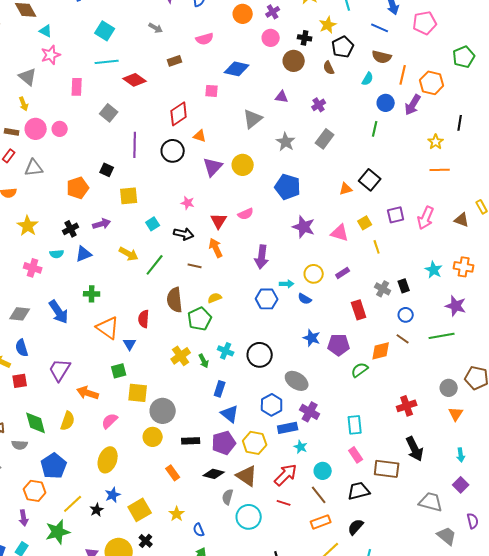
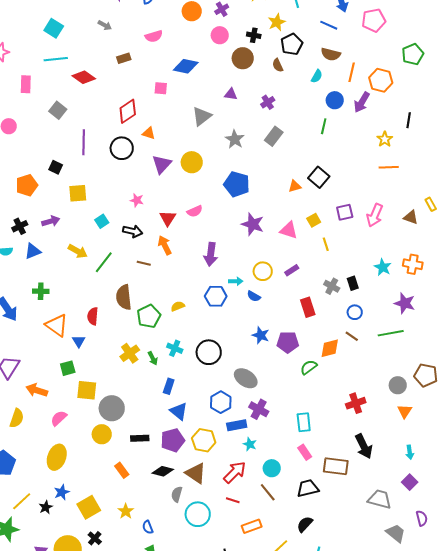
yellow semicircle: (215, 298) -> (178, 306), moved
orange rectangle: (321, 522) -> (252, 526), moved

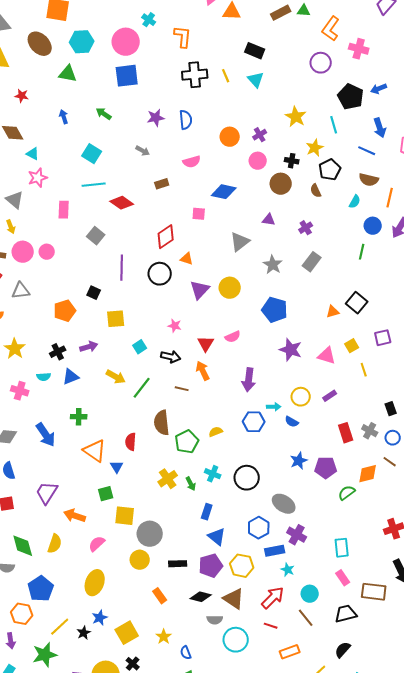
gray cross: (332, 286) -> (370, 431), moved
blue star: (261, 335) -> (299, 461), turned 30
gray semicircle: (177, 494) -> (215, 620), turned -105

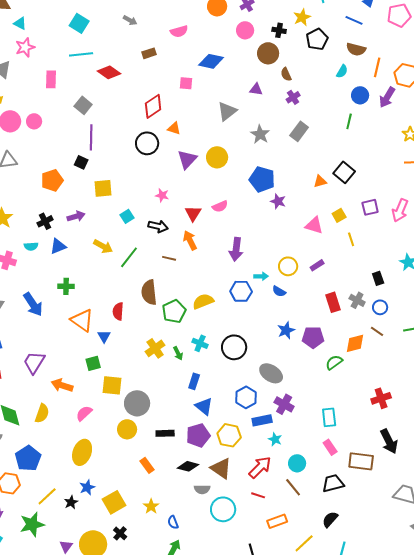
brown semicircle: (316, 191) -> (286, 74), moved
purple line: (122, 268) -> (91, 137), moved
purple star: (291, 350) -> (278, 201), moved, size x0.7
yellow semicircle: (216, 432) -> (203, 301), size x1.5

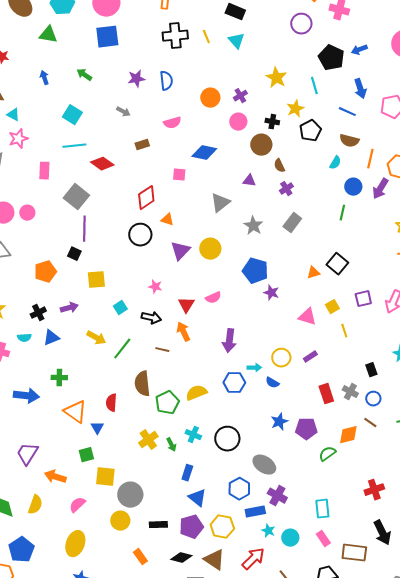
gray square: (83, 105) -> (76, 197), size x1.4
blue arrow: (33, 304) -> (26, 396), turned -50
cyan circle: (297, 463) -> (290, 538), moved

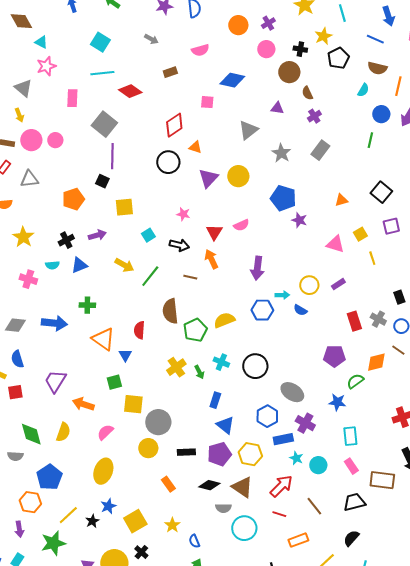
black square: (337, 264) -> (381, 192), moved
blue star: (279, 422) -> (337, 402), moved, turned 30

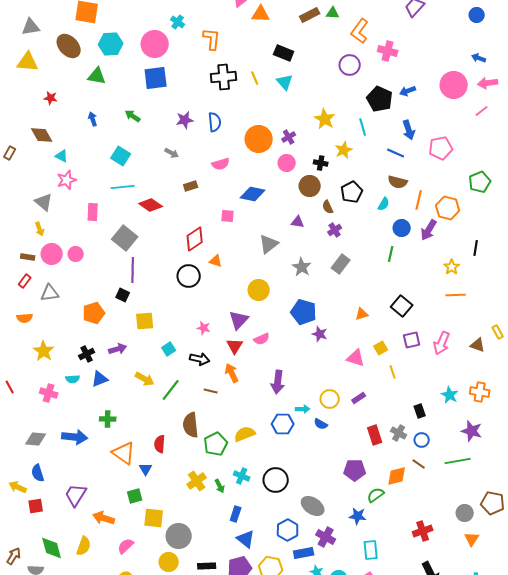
orange circle: (238, 25) -> (259, 139), size x1.4
black pentagon: (338, 58) -> (352, 192), moved
purple triangle: (208, 178) -> (239, 320), moved

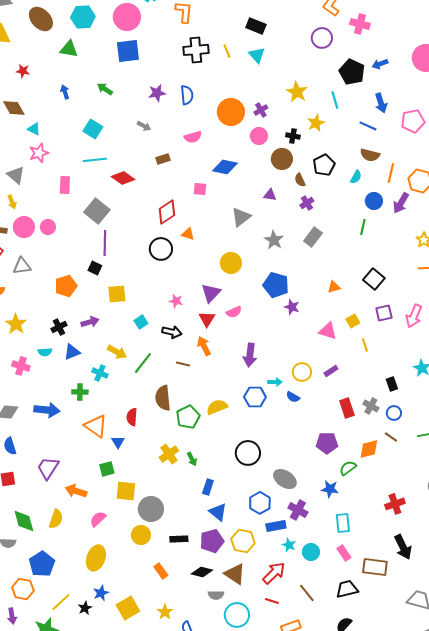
cyan cross: (242, 476) -> (100, 373), moved

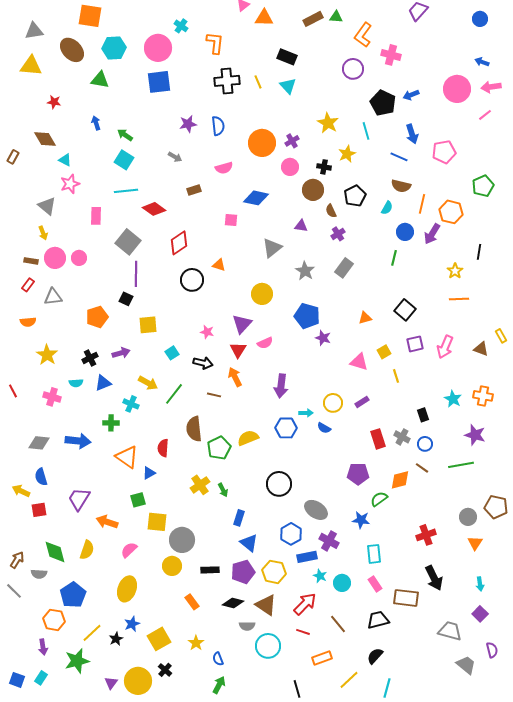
green arrow: (105, 89) -> (125, 135), moved
red diamond: (167, 212) -> (179, 243), moved
blue triangle: (118, 442) -> (149, 473), turned 32

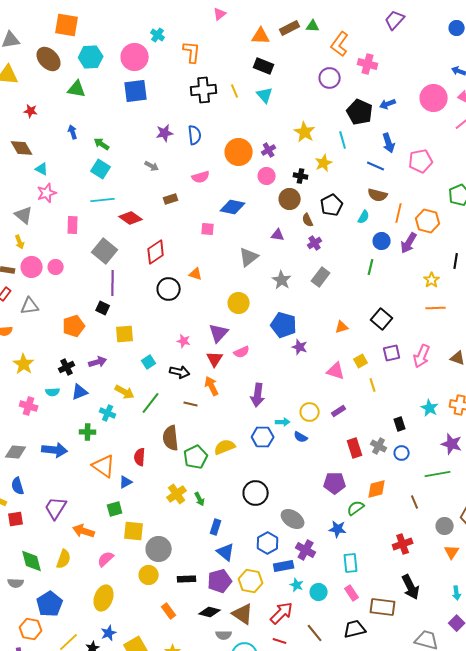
orange triangle: (264, 18) -> (261, 36), moved
brown line: (422, 468) -> (415, 502), moved, turned 32

